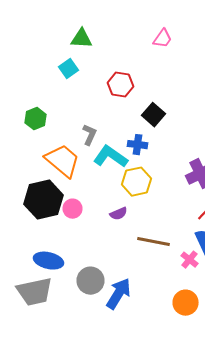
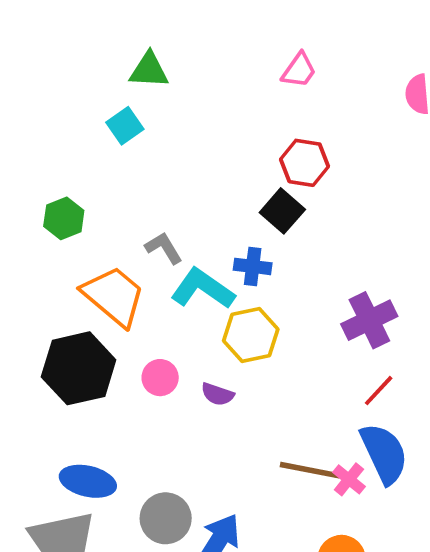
red hexagon: (120, 85) -> (304, 163), moved
gray L-shape: (90, 135) -> (164, 248), turned -55
pink circle: (72, 209) -> (160, 378), moved
purple semicircle: (118, 214) -> (217, 394), turned 42
brown line: (154, 242) -> (310, 470), moved

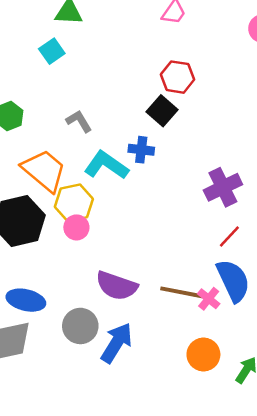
gray L-shape: (164, 248) -> (79, 121), moved
yellow hexagon: (251, 335) -> (74, 203), moved
purple semicircle: (217, 394) -> (117, 286), moved, size x1.8

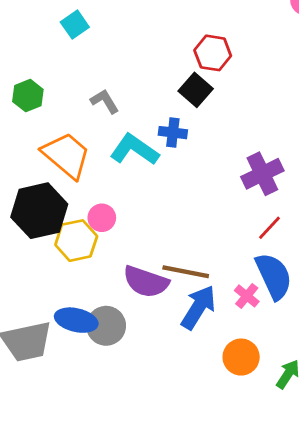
yellow hexagon: (74, 203) -> (76, 241), moved
brown line: (181, 292) -> (186, 272), moved
blue ellipse: (26, 300) -> (76, 320), moved
blue arrow: (117, 343) -> (198, 307), moved

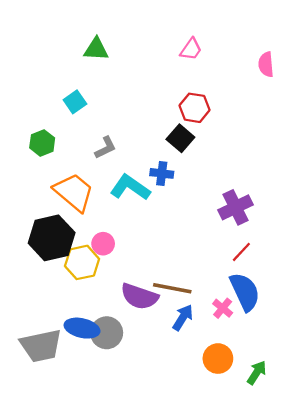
cyan square: (75, 25) -> (75, 102), moved
gray L-shape: (105, 101) -> (105, 148), turned 95
blue arrow: (198, 307) -> (183, 318), size x0.7

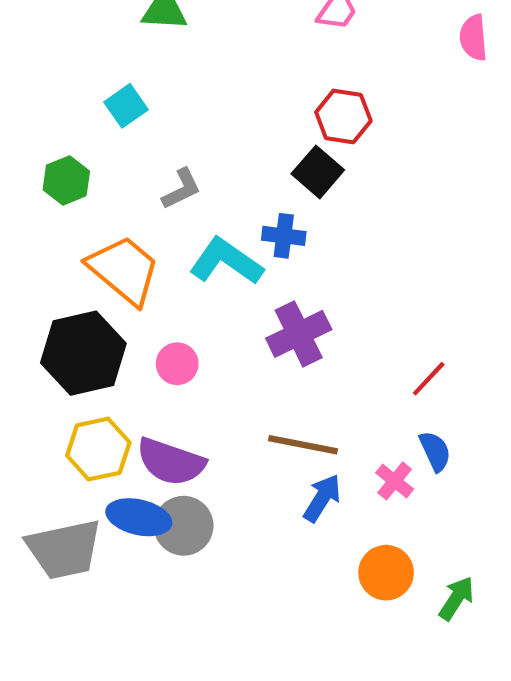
purple cross: (236, 207) -> (299, 334), moved
yellow hexagon: (82, 262) -> (98, 449), moved
blue semicircle: (245, 292) -> (435, 451), size x0.6
purple semicircle: (139, 296) -> (171, 462), moved

